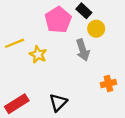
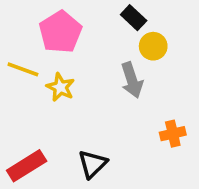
pink pentagon: (58, 20) -> (60, 32), moved
yellow line: (15, 43) -> (23, 69), turned 42

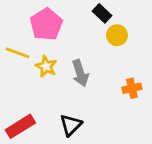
gray arrow: (132, 80) -> (80, 73), moved
orange cross: (173, 134) -> (132, 88), moved

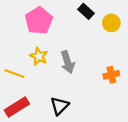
yellow circle: (117, 35) -> (111, 23), moved
yellow line: (18, 53) -> (15, 74), moved

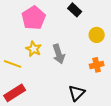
yellow circle: (111, 23) -> (97, 35), moved
black triangle: (60, 106) -> (77, 93), moved

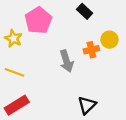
yellow star: (34, 49) -> (13, 38), moved
orange cross: (97, 65) -> (91, 50), moved

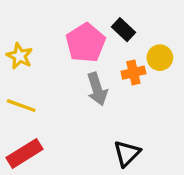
black rectangle: (85, 11) -> (124, 30), moved
pink pentagon: (38, 20) -> (86, 43), moved

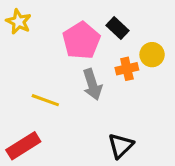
yellow star: (20, 56) -> (19, 22), moved
yellow line: (21, 106) -> (45, 100), moved

